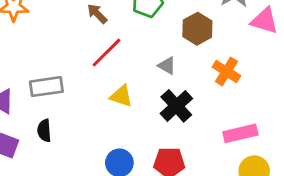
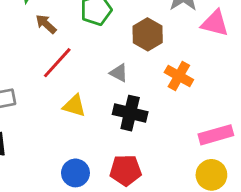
black cross: (176, 106) -> (130, 113), turned -32
pink rectangle: (240, 133) -> (216, 135), moved

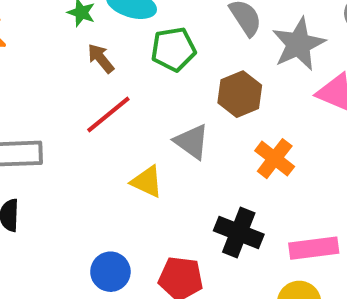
gray triangle: (119, 73) -> (192, 142), size x1.4
yellow triangle: (74, 106) -> (147, 182), moved
black cross: (130, 113) -> (239, 232), moved

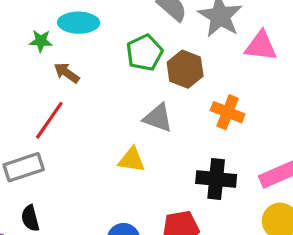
green pentagon: (173, 49) -> (144, 53), moved
red line: (108, 114) -> (49, 120), moved

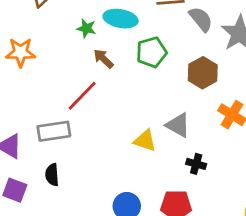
green pentagon: (144, 53) -> (152, 52), moved
gray triangle: (158, 118) -> (178, 125), moved
black cross: (216, 179) -> (196, 164), moved, size x0.6

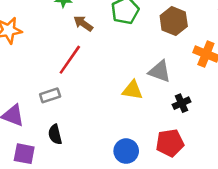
gray rectangle: (54, 131) -> (50, 95), size x0.7
black cross: (196, 164) -> (181, 103), turned -30

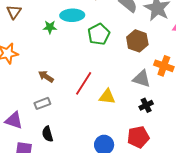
brown arrow: (83, 23) -> (46, 76), moved
red line: (70, 60) -> (84, 83), moved
gray triangle: (160, 71) -> (142, 79), moved

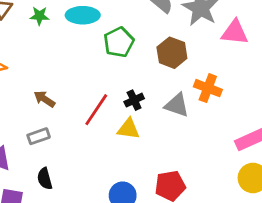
green star: (50, 27) -> (39, 16), moved
black cross: (146, 105) -> (134, 100), moved

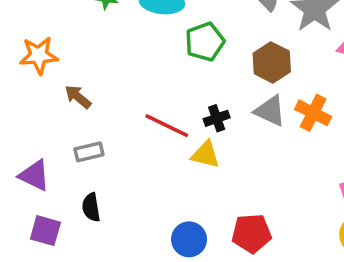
brown arrow: (44, 99) -> (78, 97), moved
gray triangle: (177, 105) -> (270, 111), moved
red line: (96, 110) -> (167, 126), turned 76

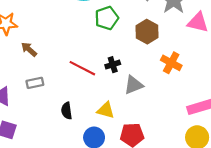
gray triangle: (270, 111) -> (134, 85), moved, turned -48
yellow triangle: (205, 155) -> (106, 110), moved
black semicircle: (91, 207) -> (67, 111), moved

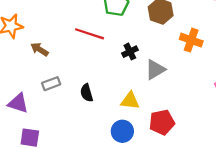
red line: (82, 68) -> (90, 34), moved
black semicircle: (67, 111) -> (87, 93), moved

